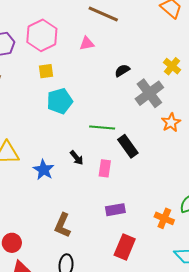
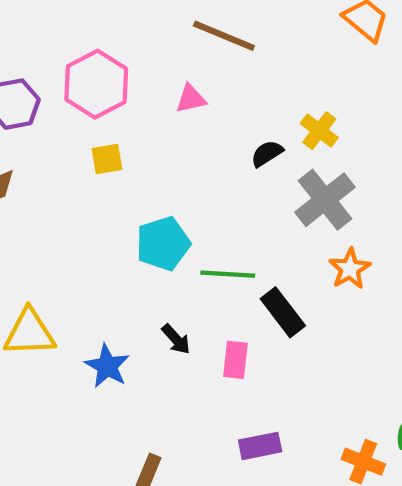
yellow cross: (172, 66) -> (319, 131), moved
cyan pentagon: (60, 101) -> (163, 244), moved
orange star: (171, 122) -> (350, 269), moved

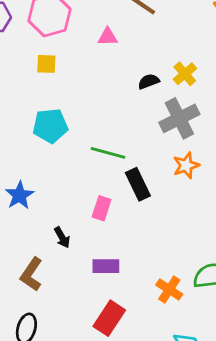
cyan pentagon: (163, 244) -> (50, 126), moved
black arrow: (176, 339) -> (62, 237), moved

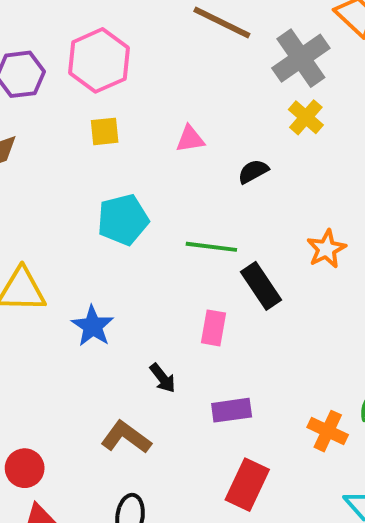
pink triangle: (108, 37) -> (190, 139), moved
black semicircle: (149, 81) -> (253, 171), moved
gray cross: (179, 118) -> (301, 58), moved
brown L-shape: (31, 274) -> (126, 437), turned 100

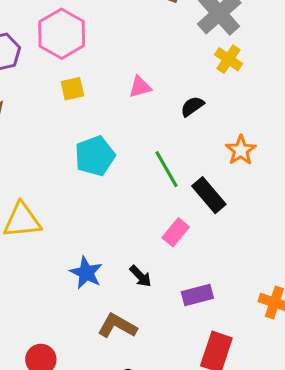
green line: (211, 247) -> (167, 169), turned 60
orange star: (326, 249) -> (241, 150), moved
blue star: (93, 326) -> (86, 273), moved
pink rectangle: (214, 328) -> (176, 232), turned 36

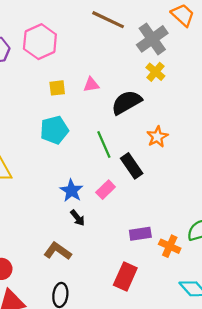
yellow square: (72, 89) -> (57, 88), moved
black semicircle: (192, 106) -> (126, 102), size x1.8
blue star: (86, 273) -> (71, 191), moved
purple rectangle: (197, 295) -> (140, 234), moved

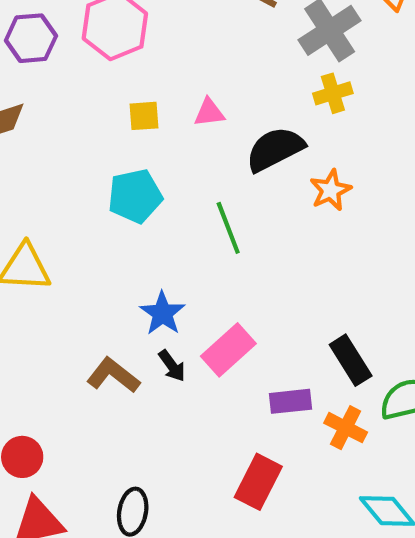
yellow cross: (155, 72) -> (333, 93), turned 30
orange star: (157, 137) -> (331, 190), moved
black rectangle: (132, 166) -> (351, 360), moved
pink rectangle: (106, 190) -> (228, 350), moved, size x1.4
brown L-shape: (58, 251) -> (113, 375), moved

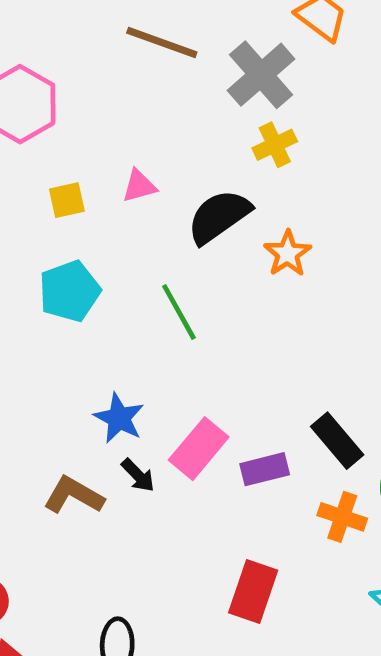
purple rectangle: (290, 401) -> (265, 469), moved

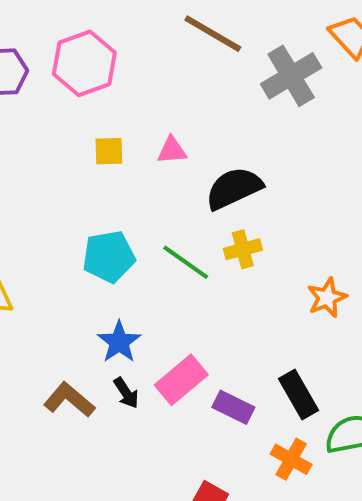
yellow cross: (275, 145) -> (243, 249), moved
orange star: (288, 254) -> (327, 298), moved
cyan pentagon: (70, 291) -> (109, 257), moved
green line: (179, 312) -> (186, 262), turned -36
purple rectangle: (265, 469) -> (233, 407), turned 30

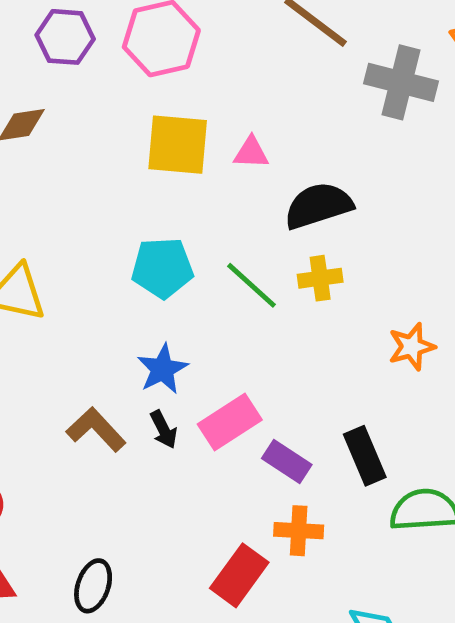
gray cross: (291, 76) -> (401, 82), turned 38
yellow square: (109, 151) -> (178, 145), size x1.8
orange cross: (291, 459) -> (299, 531), moved, turned -33

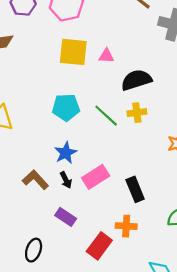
black rectangle: (365, 456) -> (135, 189), moved
purple rectangle: (287, 462) -> (66, 217), moved

